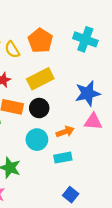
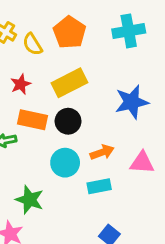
cyan cross: (85, 39) -> (129, 31), turned -30
pink triangle: (93, 122) -> (142, 163), moved

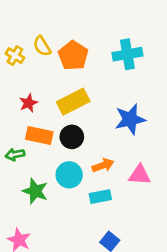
yellow semicircle: (33, 44) -> (42, 46), moved
green star: (30, 200) -> (35, 191), moved

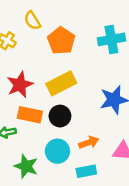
yellow semicircle: (42, 46) -> (32, 21), moved
red star: (28, 103) -> (20, 85), size x1.5

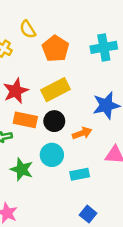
orange arrow: (89, 142) -> (82, 133), moved

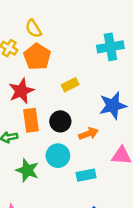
orange pentagon: (55, 49) -> (37, 57), moved
yellow rectangle: (55, 90) -> (70, 85), moved, size x0.6
orange rectangle: (25, 120) -> (31, 120), turned 70

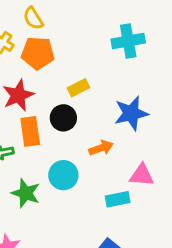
orange pentagon: (37, 57) -> (38, 53), turned -30
black circle: (60, 121) -> (63, 118), moved
cyan rectangle: (86, 175) -> (118, 199), moved

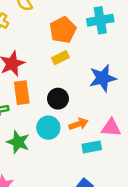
orange pentagon: (38, 53) -> (63, 30), moved, turned -30
black circle: (63, 118) -> (58, 99), moved
orange arrow: (101, 148) -> (78, 124), moved

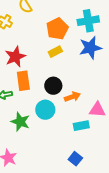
blue star: (103, 78) -> (90, 48), moved
orange arrow: (78, 124) -> (72, 97), moved

